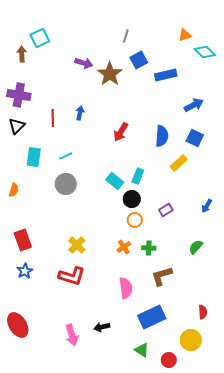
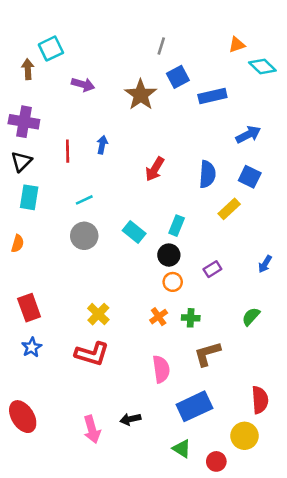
purple arrow: (84, 63) -> (83, 84), moved
cyan rectangle: (34, 157) -> (29, 197), moved
cyan rectangle: (115, 181) -> (134, 232), moved
red semicircle: (203, 312) -> (260, 400), size x1.5

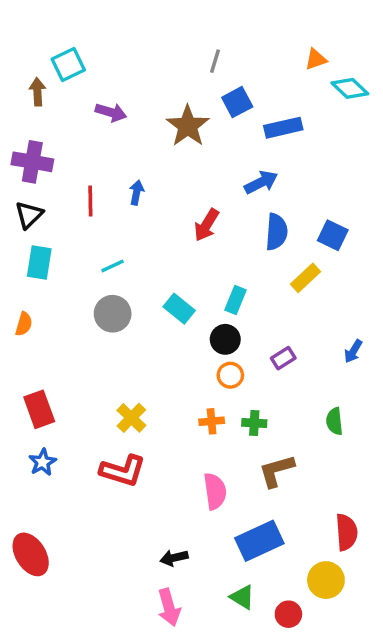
blue arrow: (248, 135) -> (261, 182), moved
orange cross: (159, 317) -> (212, 421), turned 30
green semicircle: (251, 317) -> (334, 421), turned -48
pink arrow: (92, 429) -> (169, 607), moved

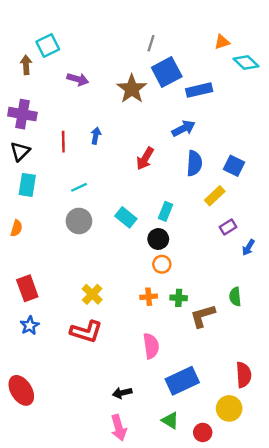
blue square: (237, 102) -> (167, 72), size x1.4
purple rectangle: (283, 358) -> (228, 227), moved
brown L-shape: (276, 471) -> (203, 316), moved

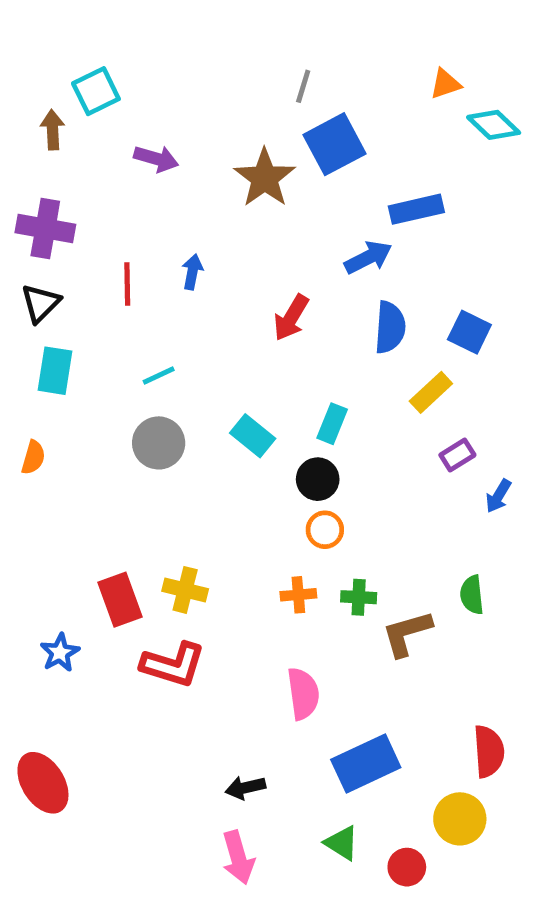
blue rectangle: (199, 90) -> (416, 209), moved
red rectangle: (27, 288) -> (120, 600), moved
yellow cross: (92, 294) -> (185, 590), turned -30

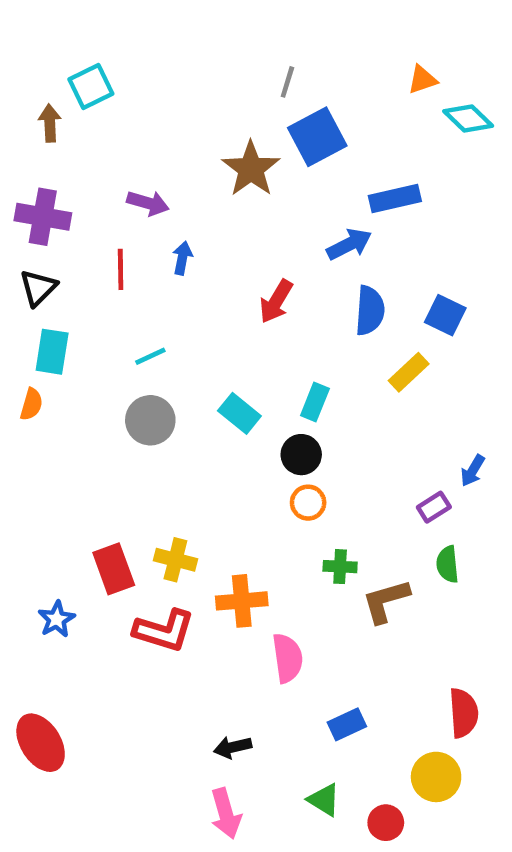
purple arrow: (156, 159) -> (148, 203), moved
purple rectangle: (457, 455) -> (434, 507), moved
orange semicircle: (33, 457) -> (31, 404), moved
orange cross: (298, 595) -> (242, 601), moved, size x1.5
blue rectangle: (366, 763) -> (347, 724), size x0.6

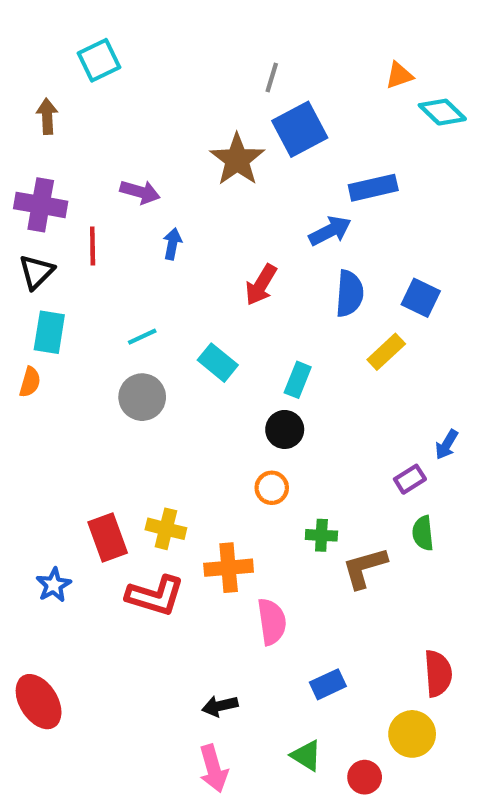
cyan square: (91, 86) -> (99, 60), moved
red line: (121, 269) -> (93, 246), moved
cyan rectangle: (239, 413) -> (218, 363), moved
orange circle: (308, 503) -> (272, 488), moved

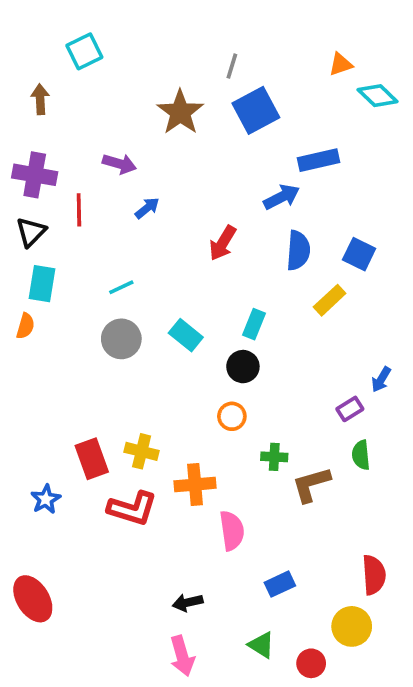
brown star: (237, 160) -> (180, 112), moved
blue arrow: (172, 244) -> (147, 208), turned 40
cyan rectangle: (218, 363) -> (186, 335), moved

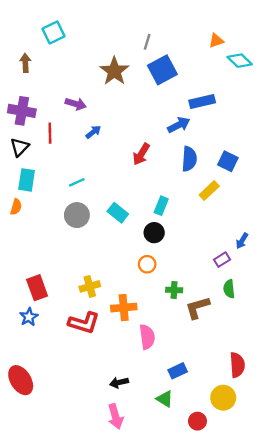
yellow cross: (142, 451) -> (90, 286), turned -30
red rectangle: (92, 459) -> (37, 288), moved
green triangle: (261, 645) -> (165, 399), moved

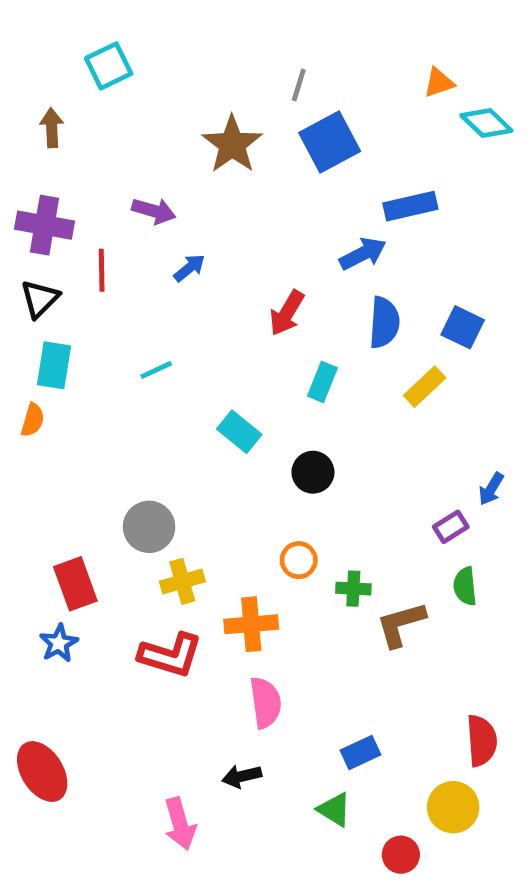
cyan rectangle: (161, 206) -> (322, 382), moved
gray circle: (77, 215) -> (149, 527), moved
orange circle: (147, 264) -> (299, 560), moved
pink semicircle: (147, 337) -> (265, 703), moved
pink arrow: (116, 416) -> (180, 824), moved

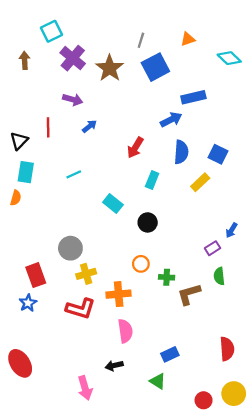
orange triangle: (439, 83) -> (188, 39), moved
purple cross: (45, 225) -> (73, 58), moved, turned 30
yellow circle: (453, 807) -> (234, 394), moved
red circle: (401, 855) -> (204, 400), moved

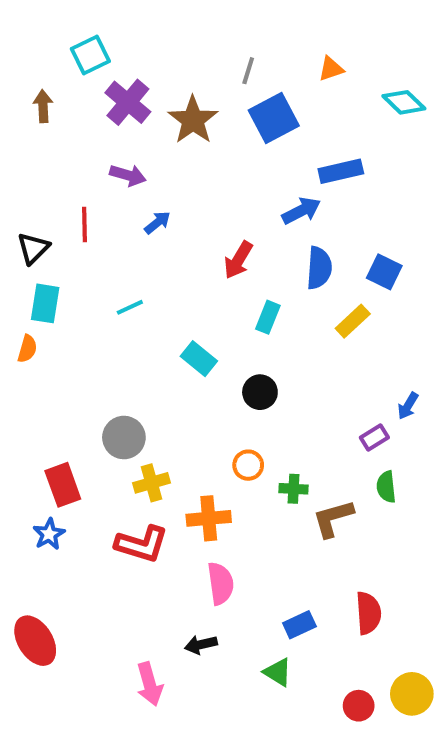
red semicircle: (227, 349) -> (368, 613), moved

